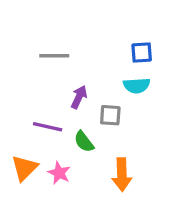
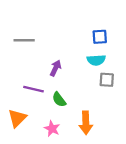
gray line: (54, 56) -> (24, 40), moved
gray square: (110, 115) -> (107, 80), moved
pink star: (59, 173) -> (52, 129), moved

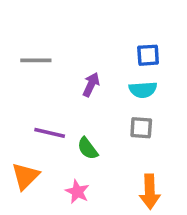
purple arrow: (56, 68) -> (91, 85), moved
gray square: (107, 80) -> (141, 128), moved
orange arrow: (86, 123) -> (150, 192), moved

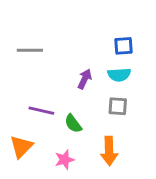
purple arrow: (91, 85) -> (85, 79), moved
pink star: (77, 192) -> (64, 160), turned 30
orange arrow: (150, 192) -> (109, 151), moved

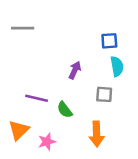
gray line: (30, 50) -> (23, 28), moved
cyan semicircle: (119, 75) -> (117, 66), moved, turned -96
pink star: (64, 160) -> (47, 142), moved

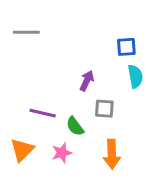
gray square: (104, 94) -> (104, 109), moved
pink star: (47, 142) -> (62, 153), moved

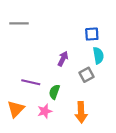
gray square: (104, 109) -> (86, 75), moved, turned -32
green semicircle: (75, 126) -> (54, 92), turned 56

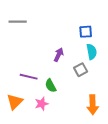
green semicircle: (54, 92) -> (51, 86), turned -48
orange arrow: (81, 112) -> (93, 105), moved

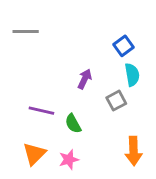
blue square: (86, 32) -> (123, 46), turned -32
orange triangle: (15, 102) -> (34, 154), moved
pink star: (42, 104) -> (69, 160), moved

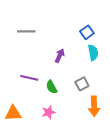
gray line: (26, 32) -> (26, 31), moved
gray square: (116, 101) -> (82, 84), moved
orange triangle: (34, 154) -> (13, 113), moved, turned 42

